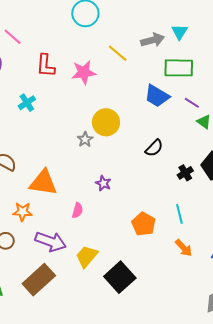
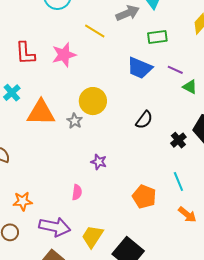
green rectangle: (179, 68) -> (157, 37), size x0.7
orange triangle: (43, 183) -> (41, 113), moved

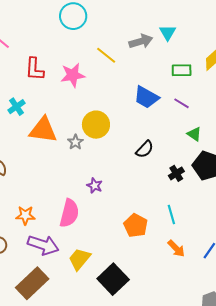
green rectangle: (157, 37) -> (182, 70), moved
green triangle: (190, 87) -> (194, 134), moved
pink semicircle: (77, 192) -> (69, 213), size x1.8
orange star: (23, 201) -> (25, 215), moved

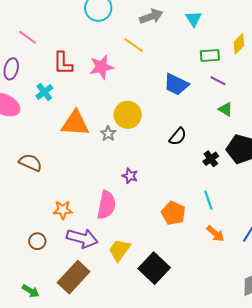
gray arrow: (141, 41) -> (151, 16), moved
purple line: (181, 103) -> (218, 81), moved
cyan cross: (16, 107) -> (44, 92), moved
green triangle: (194, 134) -> (226, 109), moved

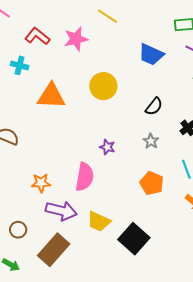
red L-shape: (63, 63) -> (37, 36), turned 130
cyan cross: (44, 92) -> (20, 65), turned -36
gray star: (108, 134) -> (151, 141), moved
brown circle: (37, 241) -> (18, 230), moved
yellow trapezoid: (119, 250) -> (99, 222), turned -100

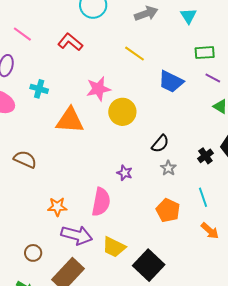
yellow line: (108, 16) -> (134, 54), moved
red L-shape: (37, 36) -> (70, 42), moved
pink star: (76, 39) -> (98, 89), moved
black semicircle: (154, 107) -> (160, 144), moved

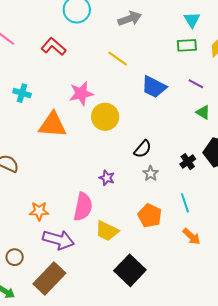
cyan triangle: (188, 16) -> (192, 20), moved
green rectangle: (205, 53) -> (187, 45), moved
yellow trapezoid: (114, 247) -> (107, 231), moved

